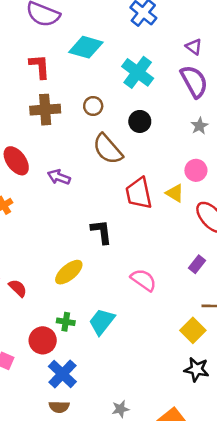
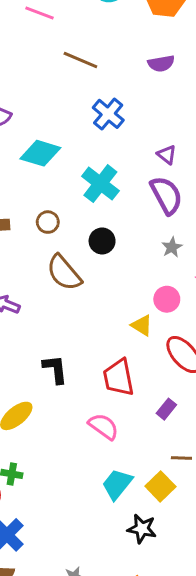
red trapezoid: (139, 193) -> (119, 378), moved
cyan trapezoid: (102, 322) -> (117, 484), moved
black star: (197, 369) -> (142, 529), moved

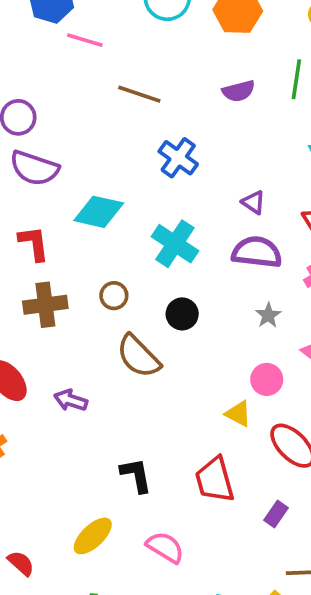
purple semicircle: (166, 195) -> (257, 252), turned -51
pink semicircle: (103, 426) -> (165, 547), moved

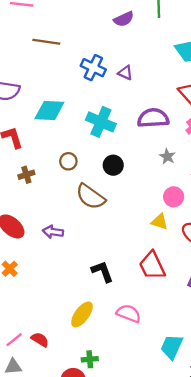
brown line: (139, 94) -> (46, 42), moved
purple triangle: (253, 202) -> (125, 73), moved
brown cross: (45, 305) -> (26, 175), size x0.6

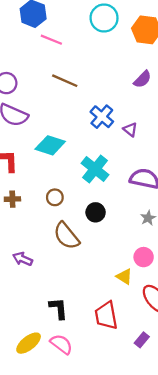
purple semicircle: (124, 19) -> (142, 79), turned -36
pink semicircle: (129, 313) -> (61, 344), moved

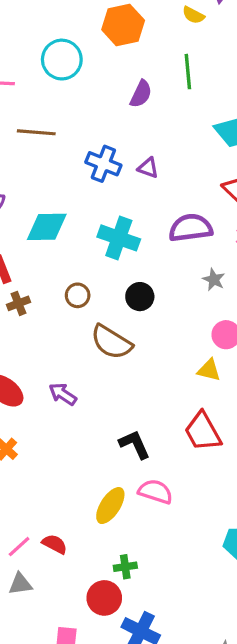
cyan circle: (104, 18) -> (62, 60), moved
brown cross: (12, 199) -> (18, 303), moved
purple arrow: (23, 259) -> (63, 394), turned 30

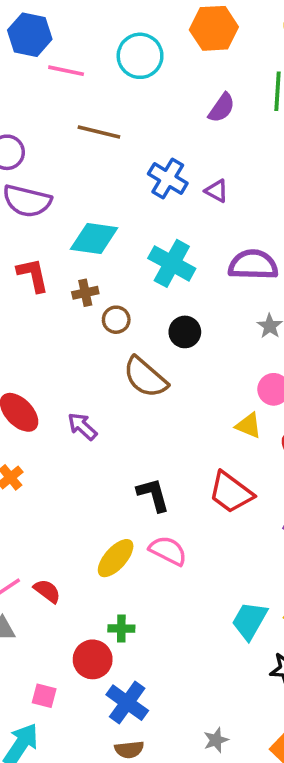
brown cross: (18, 303) -> (85, 293), moved
red trapezoid: (203, 432) -> (231, 492), turned -33

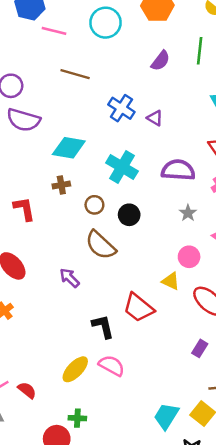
red L-shape: (33, 275) -> (24, 209), moved
brown circle: (116, 320) -> (94, 205), moved
purple arrow: (82, 426) -> (70, 278), moved
red trapezoid: (231, 492) -> (139, 308), moved

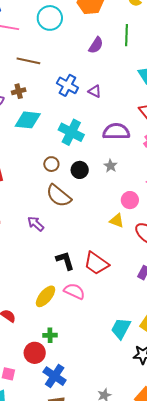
brown cross: (61, 185) -> (19, 91), moved
gray star: (188, 213) -> (111, 166), moved
red trapezoid: (139, 308) -> (96, 263), moved

